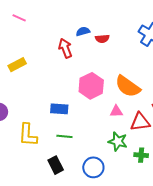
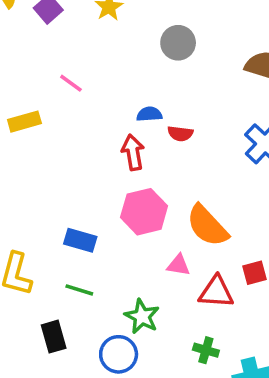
pink line: (19, 18) -> (71, 83), moved
red arrow: (65, 48) -> (133, 152), moved
yellow rectangle: (17, 65) -> (24, 122), moved
green star: (118, 141) -> (142, 316), moved

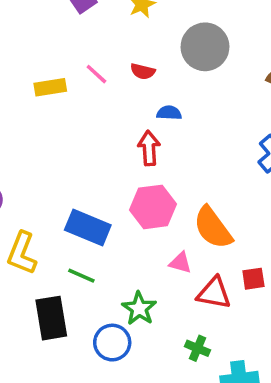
gray circle: (178, 43) -> (205, 47), size x1.4
yellow rectangle: (24, 122) -> (50, 87), moved
red semicircle: (180, 134) -> (143, 71), moved
blue rectangle: (80, 240) -> (88, 227), size x1.4
black rectangle: (54, 337) -> (51, 318), size x1.4

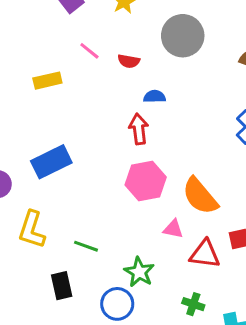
pink line: (96, 74) -> (89, 51), moved
blue rectangle: (88, 227) -> (51, 162), moved, turned -45
black rectangle: (51, 318) -> (62, 286), size x0.7

